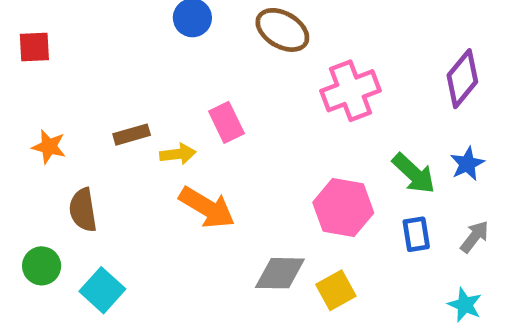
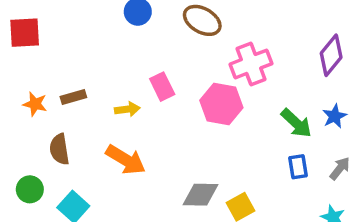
red square: (34, 47) -> (25, 33), size x1.4
brown rectangle: (132, 135) -> (73, 97), moved
orange arrow: (207, 208) -> (126, 160), moved
pink hexagon: (343, 208) -> (221, 104), moved

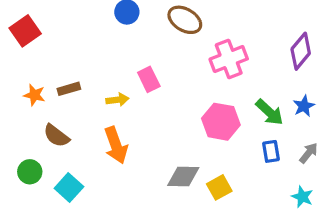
red square: (25, 33) -> (25, 31), turned -32
pink hexagon: (221, 104) -> (221, 122), moved
brown semicircle: (59, 149) -> (56, 136), turned -44
orange arrow: (126, 160) -> (116, 145), turned 39

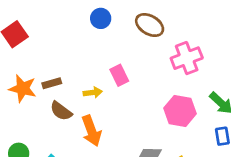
orange star: (34, 95) -> (23, 88), size x1.5
brown semicircle: (56, 136) -> (61, 111), moved

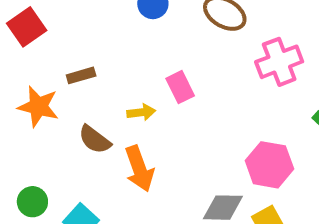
brown rectangle: (52, 83) -> (81, 75), moved
pink hexagon: (180, 111) -> (269, 165), moved

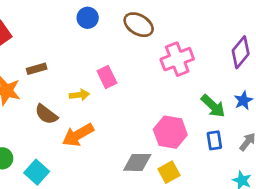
orange arrow: (139, 169) -> (78, 135), turned 80

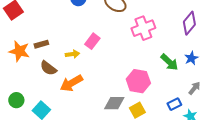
brown rectangle: (37, 69) -> (41, 44), moved
pink rectangle: (107, 77) -> (92, 41), turned 63
blue rectangle: (214, 140) -> (174, 104), moved, turned 72

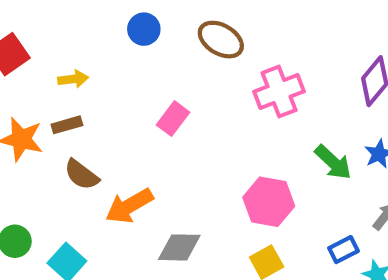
yellow arrow: (72, 54) -> (73, 79), moved
gray diamond: (114, 103) -> (179, 247), moved

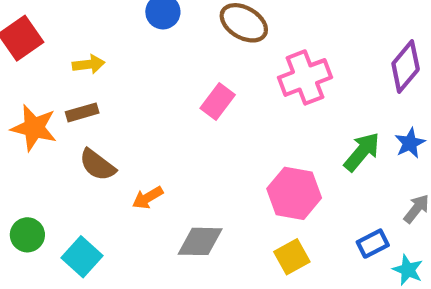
pink rectangle: (173, 119) -> (218, 102), moved
green arrow: (333, 162) -> (362, 152), turned -93
orange arrow: (129, 206) -> (148, 198), size x0.6

